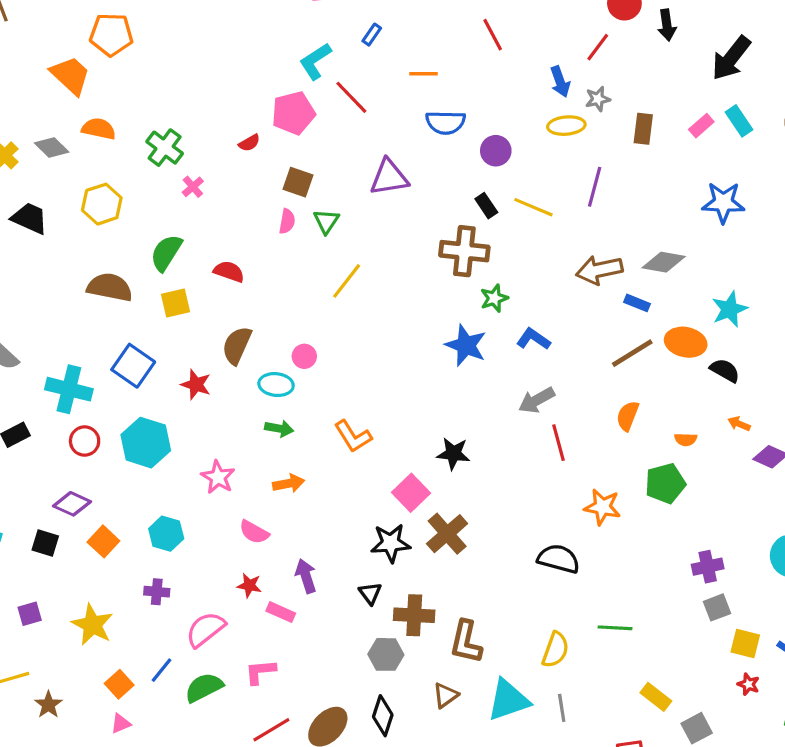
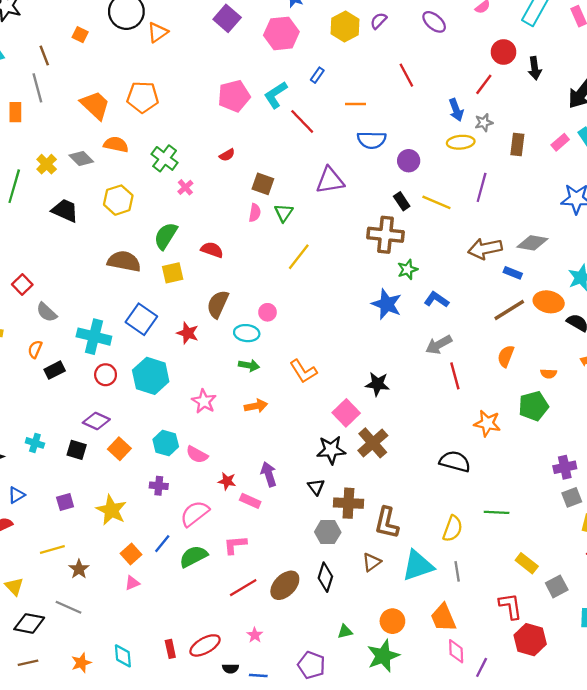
orange pentagon: (111, 35) -> (143, 97), moved
pink pentagon: (293, 113) -> (234, 96), moved
pink semicircle: (254, 532) -> (197, 455), moved

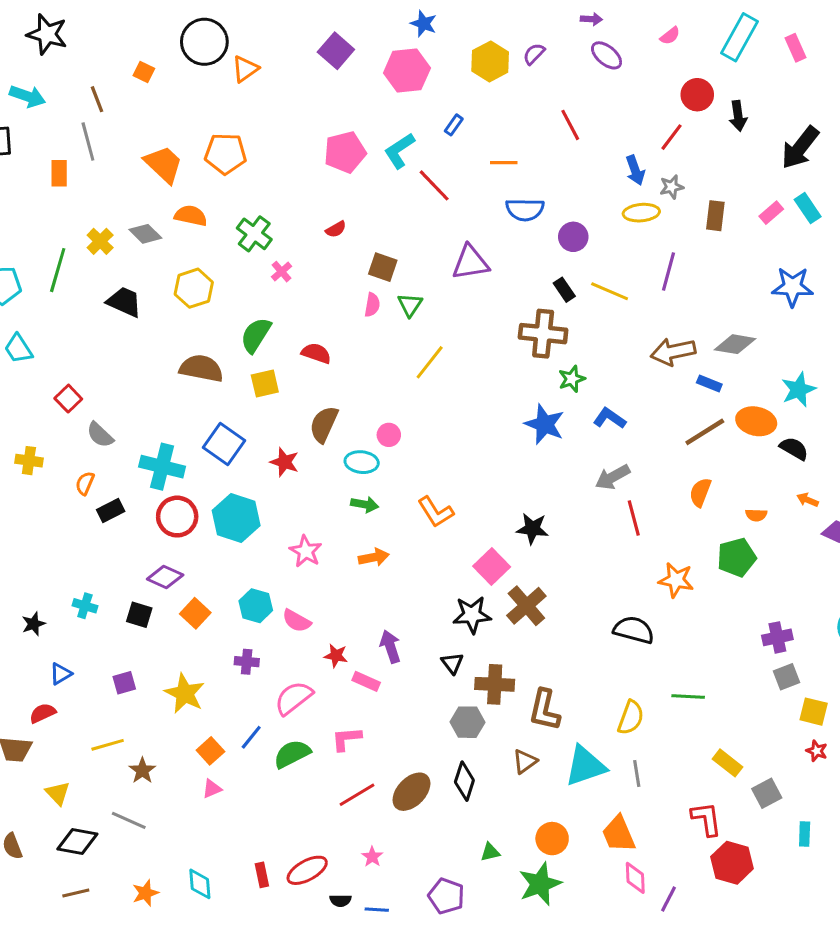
red circle: (106, 375) -> (177, 517), size x1.4

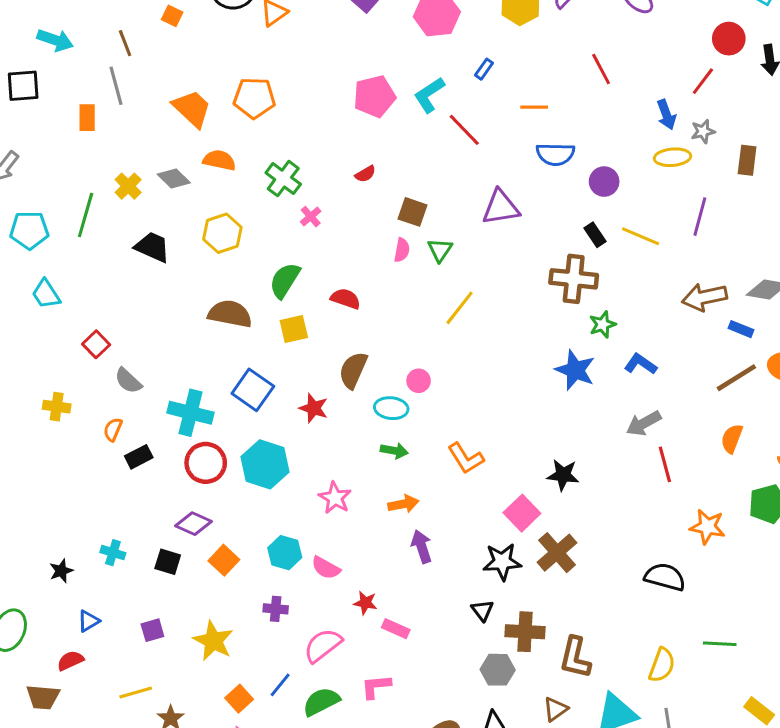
purple arrow: (390, 647) -> (422, 547), moved

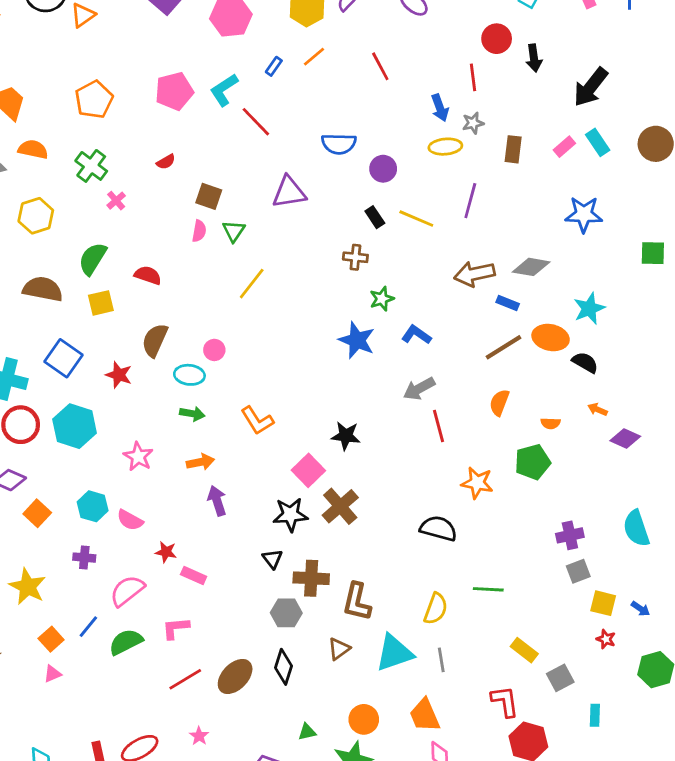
red line: (703, 81) -> (473, 77), turned -44
orange pentagon: (254, 98) -> (94, 100), moved, turned -30
orange line: (534, 107) -> (314, 57), moved, turned -40
brown cross: (574, 279) -> (355, 257), size x0.6

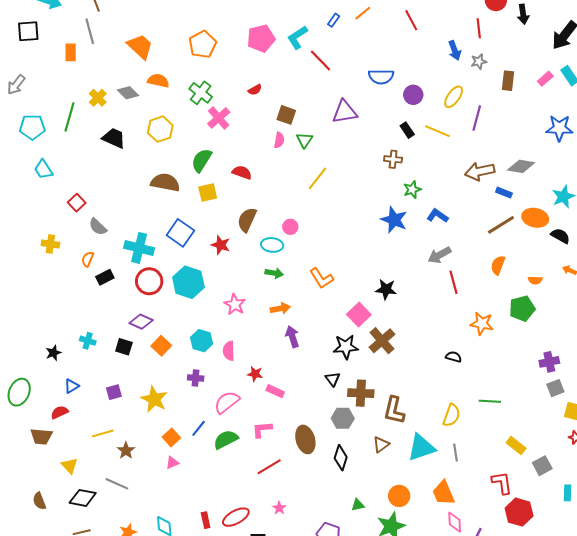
yellow ellipse: (445, 147) -> (454, 97), moved, turned -50
pink cross: (116, 201) -> (219, 118), size x1.6
pink semicircle: (130, 520) -> (229, 351), turned 60
black semicircle: (438, 528) -> (454, 357), size x0.6
brown ellipse: (235, 676) -> (305, 439), moved, turned -60

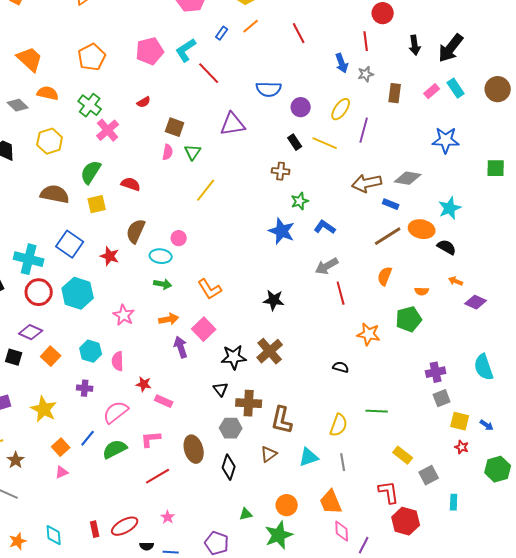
black arrow: (523, 14) -> (415, 45), moved
pink square: (359, 315) -> (204, 329), moved
cyan triangle: (421, 448) -> (309, 457), size x0.7

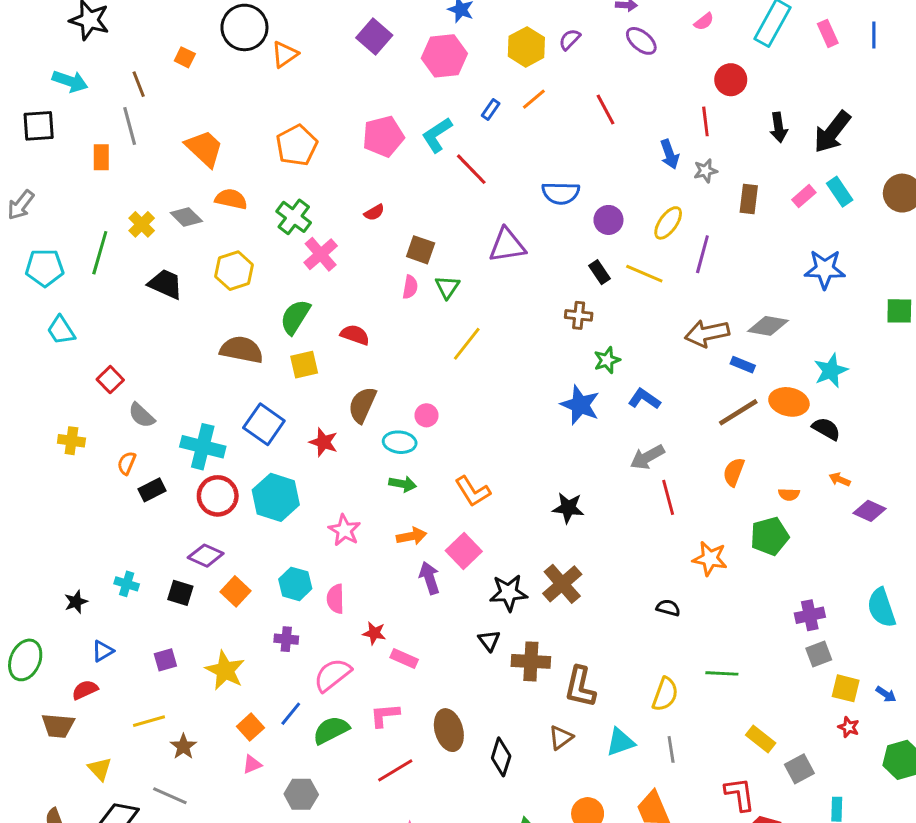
gray hexagon: (231, 428) -> (301, 794), moved

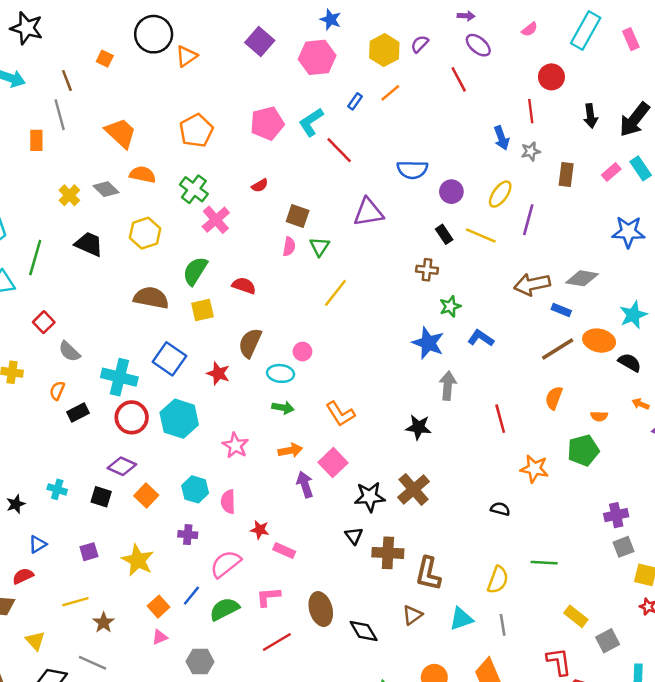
red line: (605, 110) -> (459, 79), moved
green line: (100, 253) -> (35, 258), moved
gray arrow: (647, 457) -> (448, 386), moved, turned 124
black diamond: (501, 757) -> (364, 631), turned -48

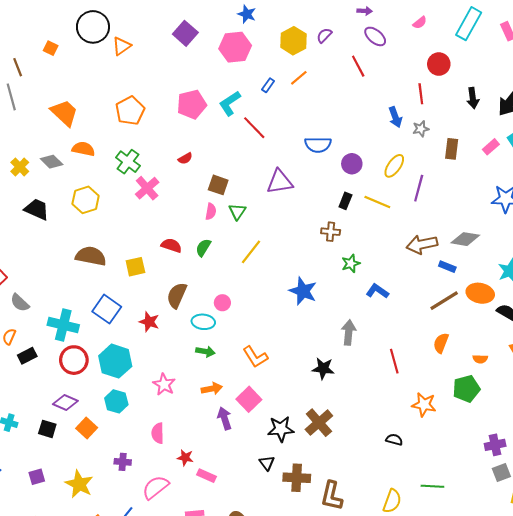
black rectangle: (444, 234) -> (345, 201), turned 56
green semicircle: (195, 271) -> (203, 248), moved, size x0.7
blue star: (428, 343) -> (303, 291), moved
cyan hexagon: (195, 489) -> (116, 401), moved

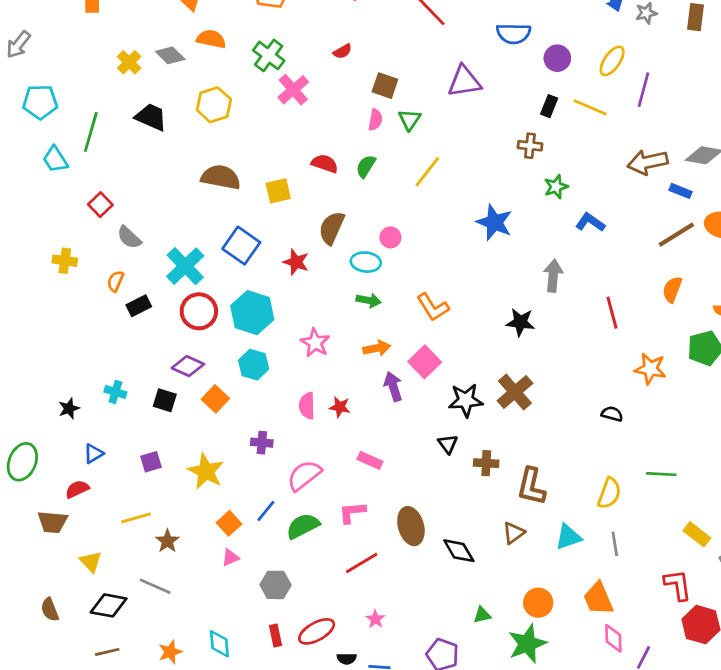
brown rectangle: (452, 149) -> (696, 17), moved
cyan cross: (63, 325) -> (185, 266), turned 32
red star: (185, 458) -> (340, 407), moved
brown cross: (297, 478) -> (486, 463), size x0.7

